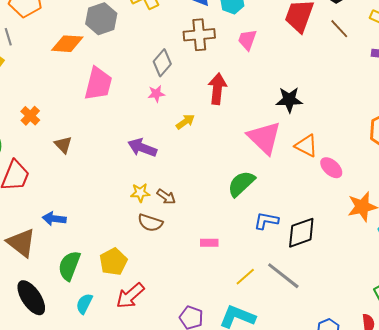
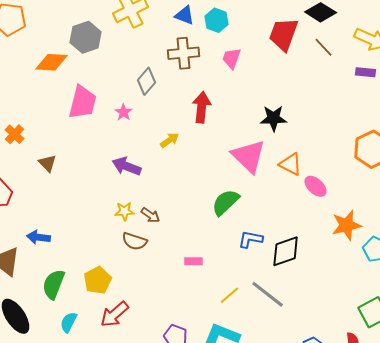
pink star: (156, 94) -> (124, 112), moved, turned -30

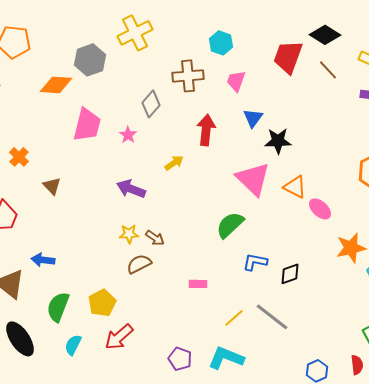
blue triangle: (185, 15) -> (253, 118), moved, turned 45
brown semicircle: (135, 241) -> (139, 264), turned 135
black diamond: (286, 251) -> (290, 274), size x0.7

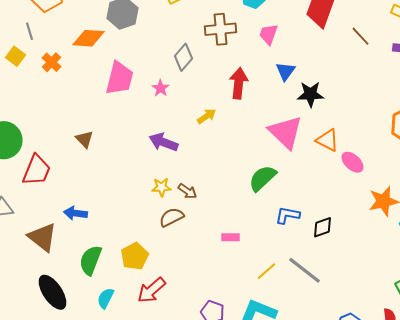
brown line: (328, 70) -> (360, 36), moved
orange cross: (19, 157) -> (52, 62), moved

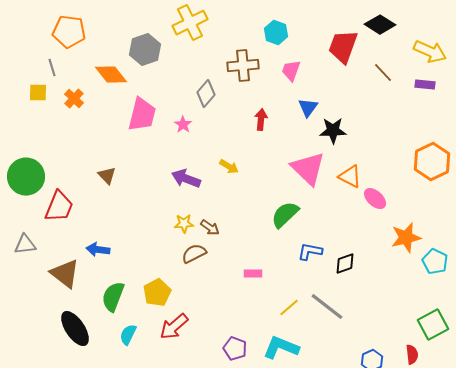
orange diamond: (88, 38) -> (111, 75), turned 48
yellow square: (16, 56) -> (38, 93), turned -36
red arrow: (238, 83) -> (261, 120), size x0.7
yellow arrow: (206, 116) -> (229, 167), moved, turned 66

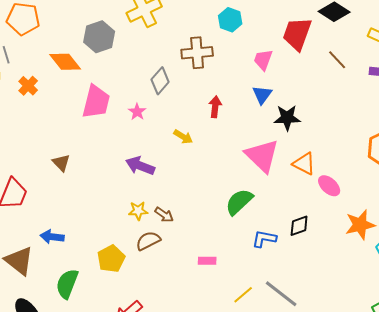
pink trapezoid: (291, 71) -> (263, 60), moved
yellow arrow: (229, 167) -> (183, 137), moved
black diamond: (345, 264) -> (299, 226), moved
yellow pentagon: (157, 293) -> (111, 259), moved

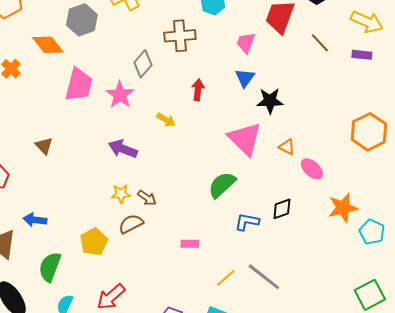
pink star: (137, 112) -> (120, 95), size x1.6
orange triangle: (304, 164) -> (287, 147), size x0.7

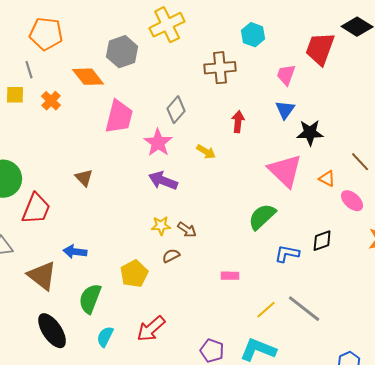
brown line: (320, 43) -> (360, 162), moved
gray diamond: (143, 64) -> (176, 110), moved
pink star: (120, 95) -> (158, 143), moved
brown semicircle: (131, 224) -> (171, 256), size x0.7

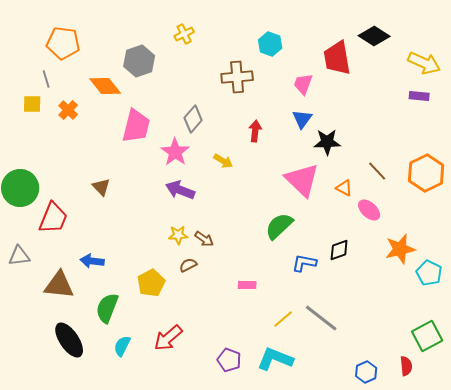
yellow cross: (167, 25) -> (184, 34), size x0.6
red trapezoid: (320, 49) -> (337, 58), turned -30
brown triangle: (42, 276) -> (59, 285), turned -32

